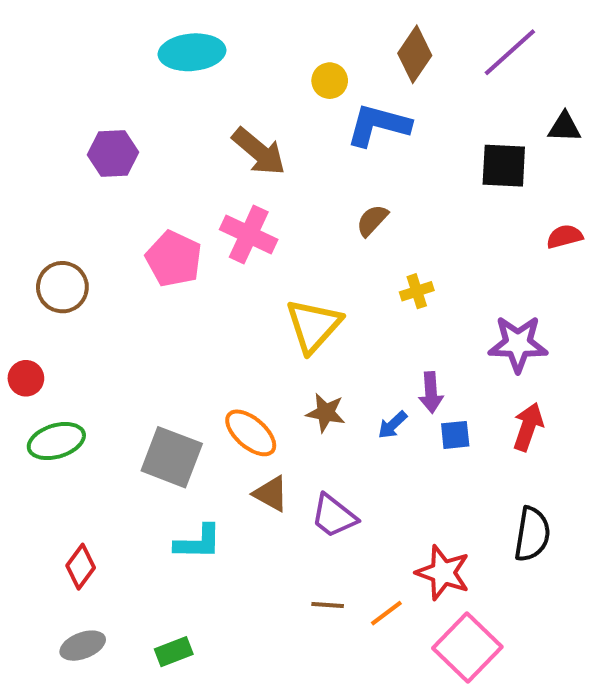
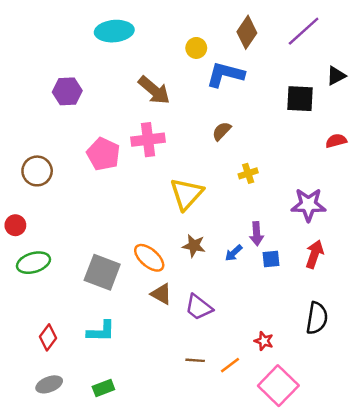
black triangle: (565, 127) -> (336, 76), turned -30
pink cross: (249, 235) -> (148, 140), turned -32
cyan L-shape: (198, 542) -> (101, 331), moved
red star: (443, 573) -> (264, 341), size x0.6

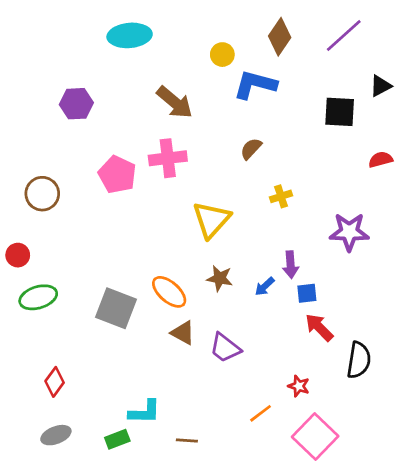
red arrow: (314, 254) -> (319, 327), moved, turned -64
cyan L-shape: (101, 331) -> (145, 412), moved
brown line: (195, 360) -> (187, 441), moved

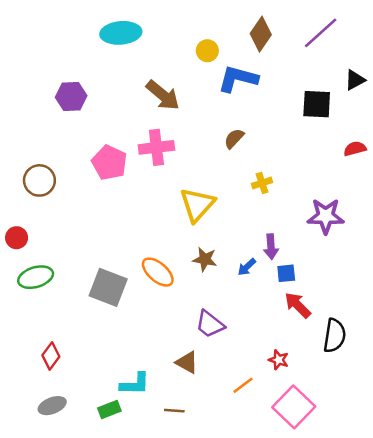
brown triangle: (183, 333) -> (187, 362), moved

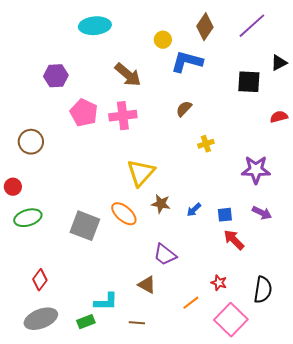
pink pentagon: (109, 163) -> (84, 113), moved
yellow triangle: (197, 205) -> (141, 173), moved
purple arrow: (271, 247) -> (262, 213), moved, turned -60
black semicircle: (335, 336) -> (263, 290), moved
gray ellipse: (52, 406) -> (41, 319), size x1.5

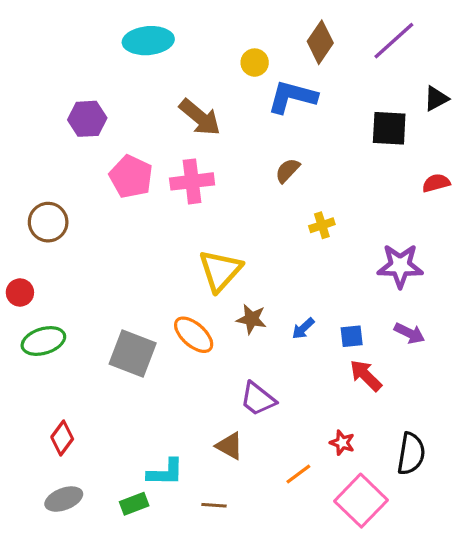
gray ellipse: (41, 319) -> (64, 499), size x0.7

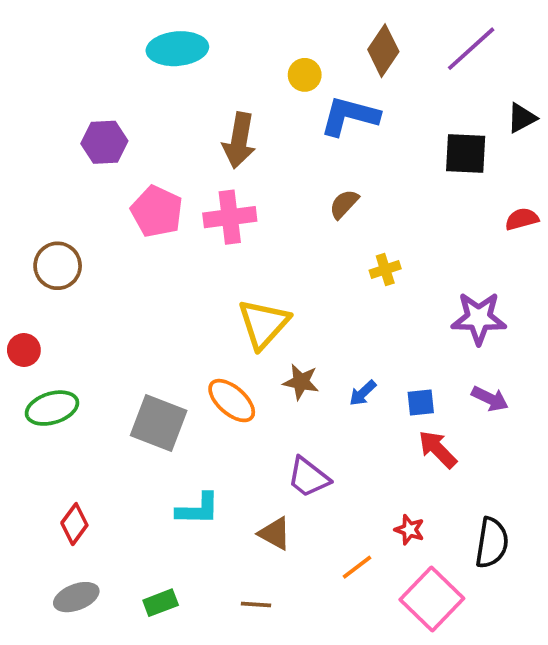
brown arrow: (200, 117) -> (239, 140), turned 60
cyan L-shape: (165, 472) -> (198, 509), moved

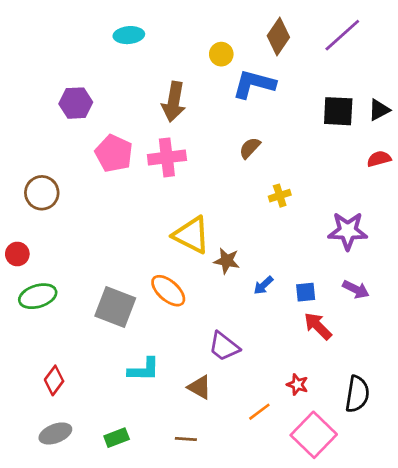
cyan ellipse: (177, 49) -> (129, 35), size x0.7
black triangle: (522, 118) -> (379, 110), moved
yellow triangle: (263, 324) -> (191, 235), turned -45
brown star: (301, 382) -> (227, 261), moved

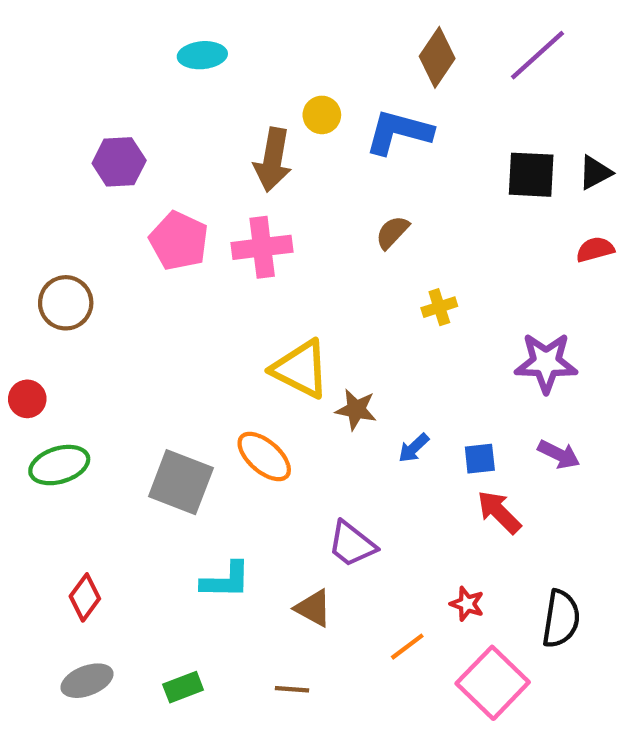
yellow circle: (221, 54) -> (322, 115), moved

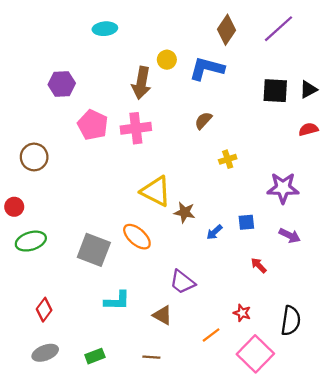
blue square: (480, 459) -> (246, 222), moved
red arrow: (499, 512) -> (259, 265), size x0.7

